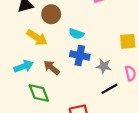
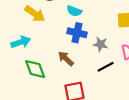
brown arrow: (52, 68) -> (66, 59), moved

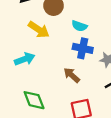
green diamond: (35, 69) -> (34, 100), moved

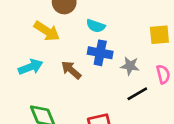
brown arrow: (72, 75) -> (71, 70), moved

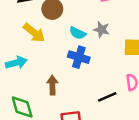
gray star: (130, 66) -> (102, 29), moved
brown arrow: (71, 70) -> (52, 85), moved, turned 42

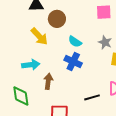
gray star: (102, 29) -> (105, 42), moved
cyan arrow: (16, 63) -> (31, 65), moved

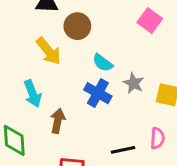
pink square: (104, 12) -> (150, 21), turned 35
gray star: (105, 42) -> (134, 83), moved
cyan arrow: (31, 65) -> (33, 94), turned 72

